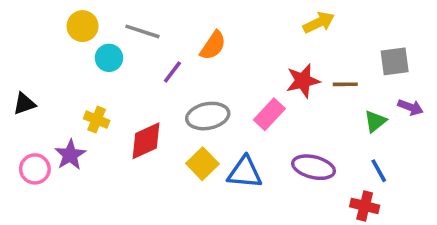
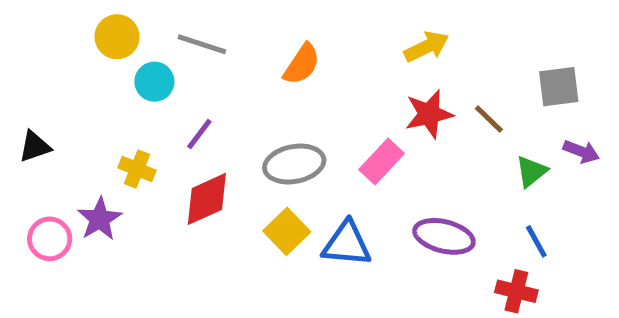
yellow arrow: (319, 23) -> (427, 47), moved
purple line: (172, 72) -> (199, 134), moved
brown line: (345, 84) -> (489, 119), turned 45

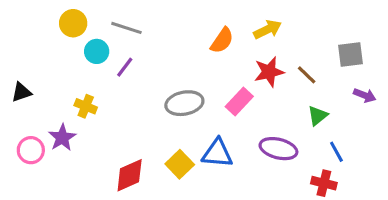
orange semicircle: (302, 64) -> (222, 40), moved
purple line: (199, 134) -> (125, 67), moved
green triangle: (531, 171) -> (318, 116), moved
red diamond: (207, 199) -> (130, 175), moved
yellow square: (287, 231) -> (180, 164), moved

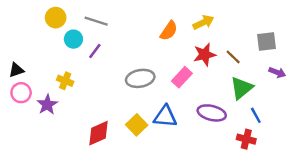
green triangle: (318, 116) -> (242, 88), size x1.5
pink circle: (31, 150) -> (21, 93), moved

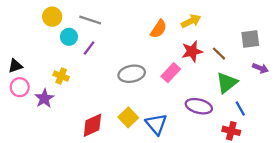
blue triangle: (165, 117) -> (156, 124), moved, turned 45

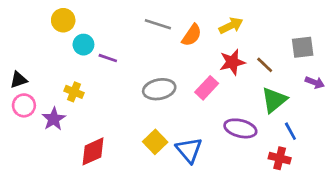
gray line: (90, 20) -> (158, 24), moved
purple line: (89, 48) -> (108, 58), turned 72
red diamond: (92, 125) -> (93, 151), moved

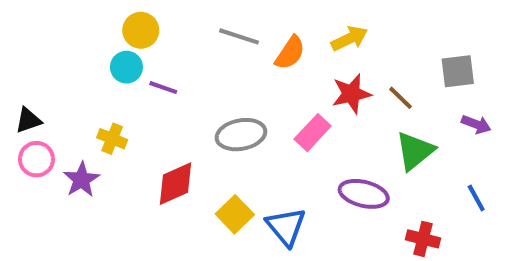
yellow circle: (63, 20) -> (141, 30), moved
blue line: (290, 131) -> (476, 198), moved
red diamond: (93, 151) -> (176, 184), moved

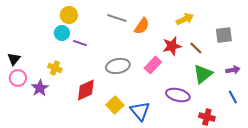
yellow arrow: (349, 38) -> (185, 19), moved
black triangle: (28, 120) -> (14, 59), turned -32
purple arrow: (476, 124) -> (233, 70), moved, turned -32

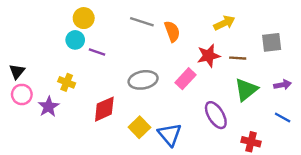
orange semicircle: (142, 26) -> (172, 31), turned -54
brown line: (196, 48) -> (238, 58), turned -40
purple ellipse: (178, 95) -> (216, 115), turned 45
blue line: (233, 97) -> (283, 118), turned -32

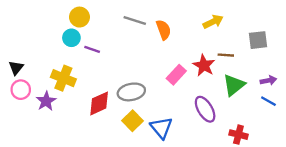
red star: (209, 56) -> (204, 65), moved, turned -30
gray ellipse: (143, 80) -> (131, 92), moved
yellow cross: (67, 82) -> (63, 78), size x1.5
blue line: (283, 118) -> (268, 101), moved

